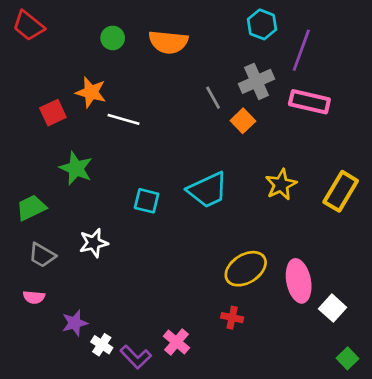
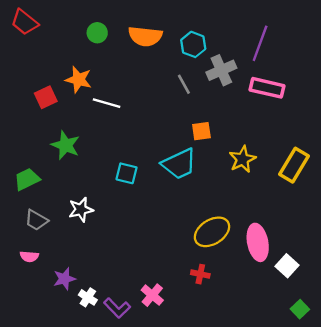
cyan hexagon: (262, 24) -> (193, 44), moved
orange square: (243, 121) -> (201, 131), moved, turned 36

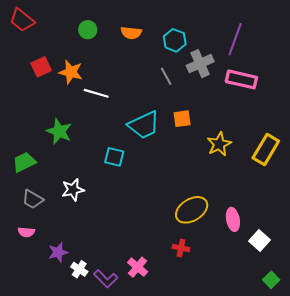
orange semicircle: (145, 36) -> (131, 33), size x0.7
red square: (46, 97) -> (41, 67), moved
cyan trapezoid: (179, 164) -> (144, 125), moved
pink ellipse: (258, 242) -> (233, 219), size x0.7

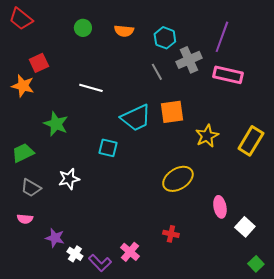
orange star: (71, 72) -> (23, 86), moved
orange square: (182, 119) -> (172, 112), size x1.4
yellow ellipse: (192, 210) -> (178, 179), moved
purple star: (58, 252) -> (55, 238), turned 30

